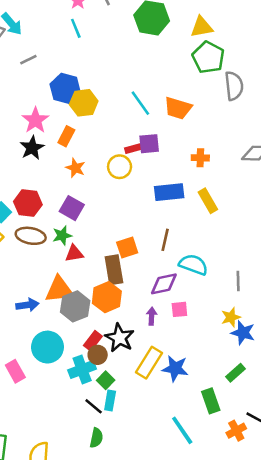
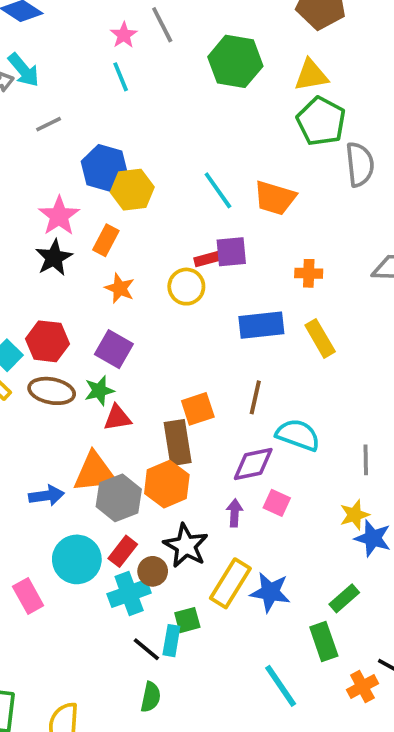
pink square: (179, 309) -> (277, 503), turned 30
red rectangle: (93, 341) -> (123, 551), moved
green rectangle: (235, 373) -> (344, 598), moved
green square: (106, 380) -> (187, 620), moved, turned 30

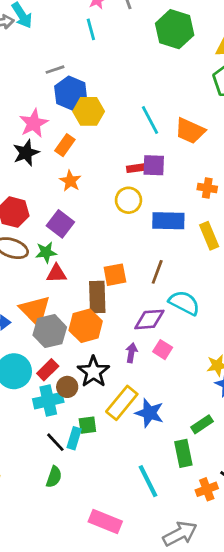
gray line: (49, 124) -> (55, 70), moved
yellow circle: (186, 287) -> (128, 200), moved
orange triangle: (95, 472) -> (35, 310), turned 44

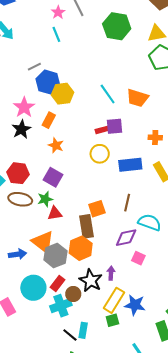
purple arrow: (131, 353) -> (111, 273), moved
green square: (87, 425) -> (112, 320), moved

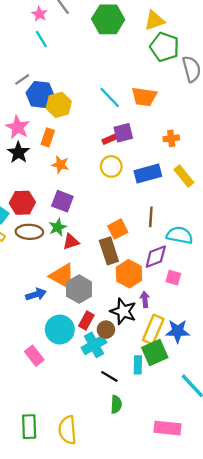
orange hexagon: (81, 248) -> (129, 274), moved
green square: (112, 320) -> (155, 352), size x1.6
cyan rectangle: (83, 330) -> (138, 365), moved

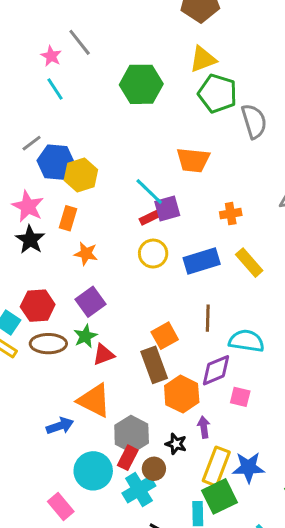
green hexagon: (108, 19) -> (141, 84), moved
cyan line: (110, 97) -> (149, 192), moved
purple square: (62, 201) -> (91, 302), turned 35
gray hexagon: (79, 289) -> (132, 434), moved
black star: (123, 311) -> (176, 444), size x0.6

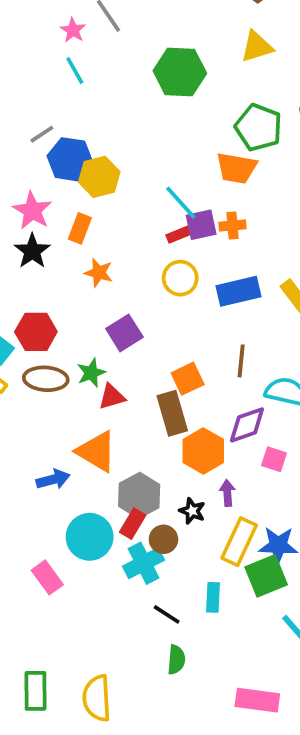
green pentagon: (218, 94) -> (259, 127), moved
orange cross: (231, 214) -> (232, 226), moved
purple square: (91, 302) -> (124, 333), moved
green square: (219, 496) -> (266, 576), moved

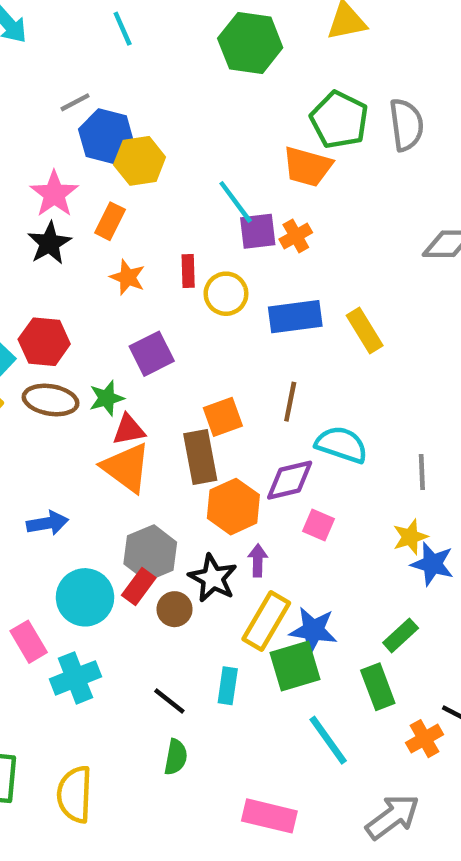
orange cross: (232, 226) -> (296, 236), turned -30
red rectangle: (180, 234) -> (188, 271), moved, turned -75
orange triangle: (97, 451) -> (126, 468), moved
black star: (192, 511) -> (213, 578), size x1.5
cyan cross: (144, 563) -> (75, 678), moved

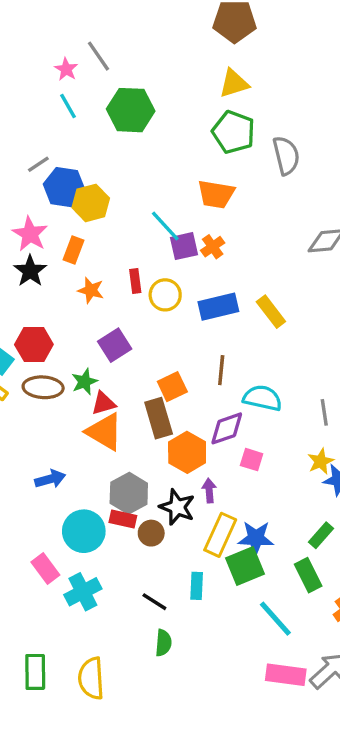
green hexagon: (250, 43) -> (131, 110), moved
green pentagon: (339, 120) -> (234, 132), moved
red rectangle: (139, 587) -> (123, 519), turned 72
pink rectangle: (269, 816) -> (286, 675), moved

